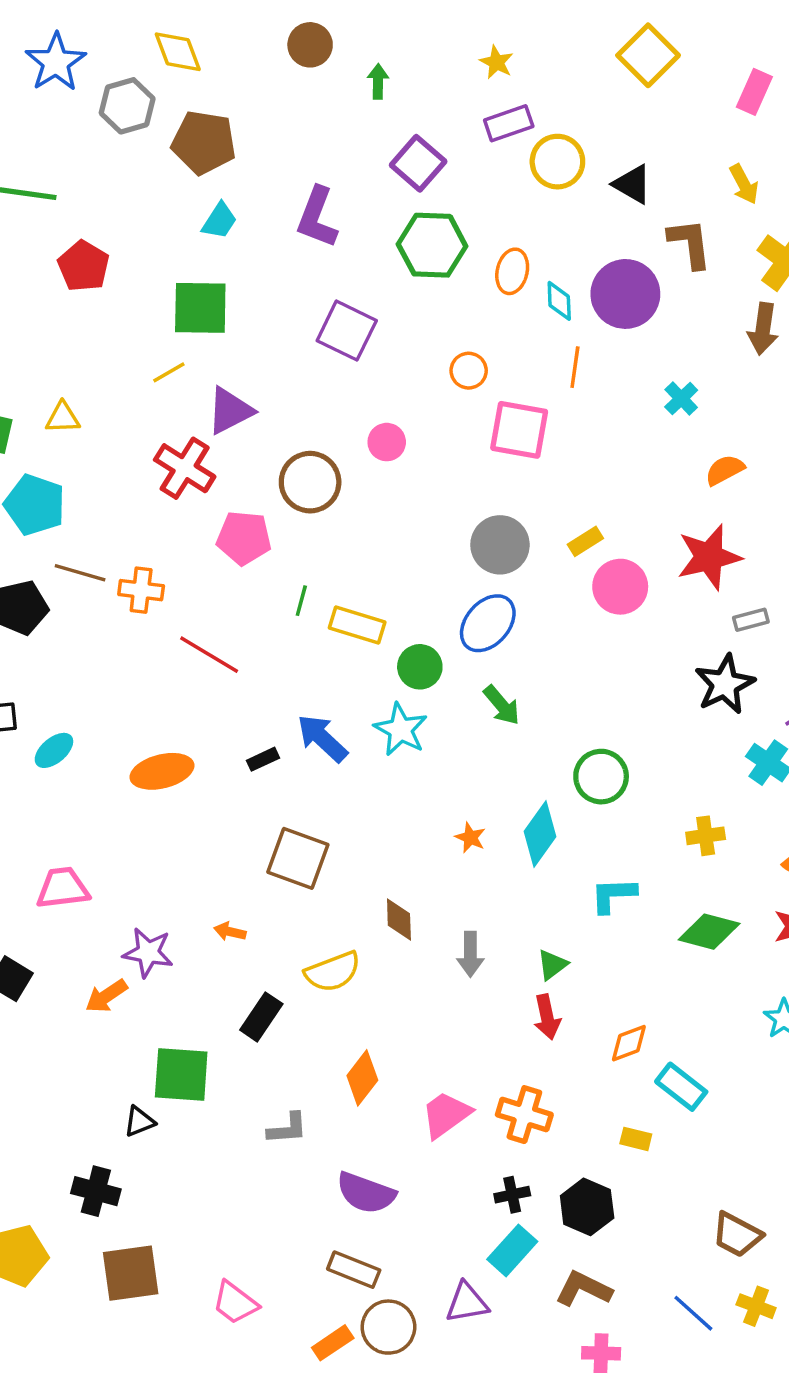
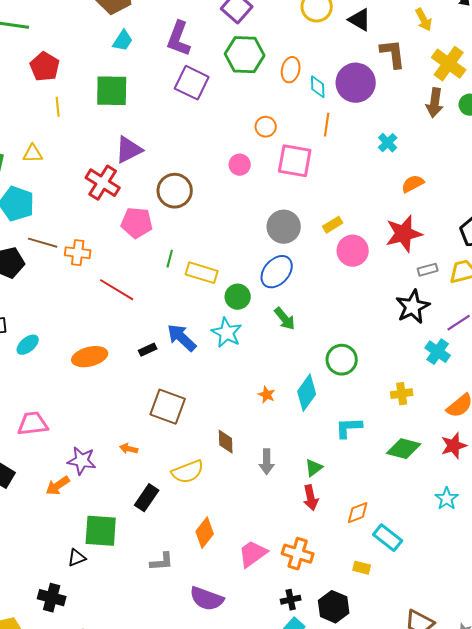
purple square: (347, 331) -> (192, 83), moved
yellow line: (169, 372) -> (58, 107), moved, turned -66
pink circle: (387, 442) -> (240, 165), moved

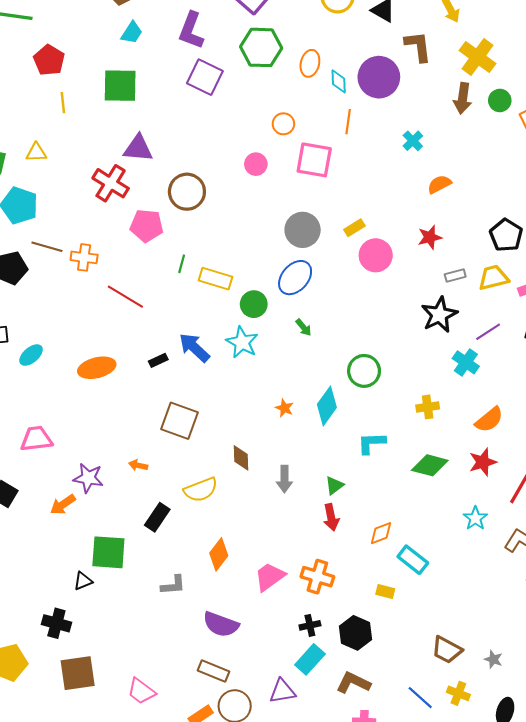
purple triangle: (129, 150) -> (138, 148), turned 32
red star: (404, 234) -> (430, 237), size x0.6
green arrow: (285, 319) -> (304, 327), size x0.7

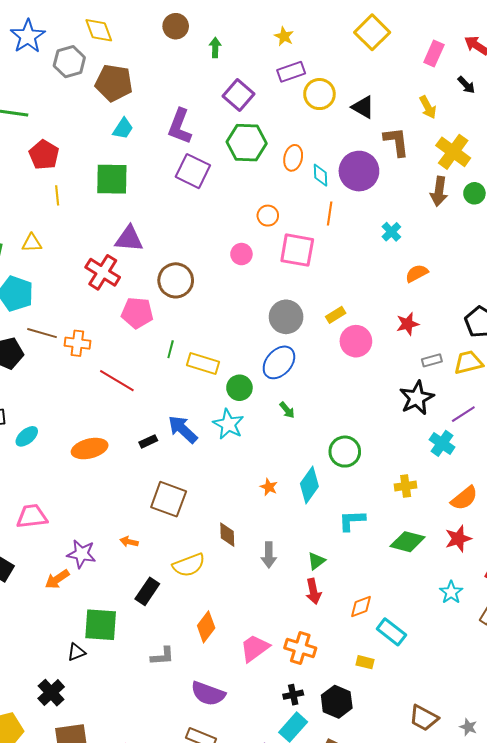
black cross: (56, 623) -> (51, 693), turned 32

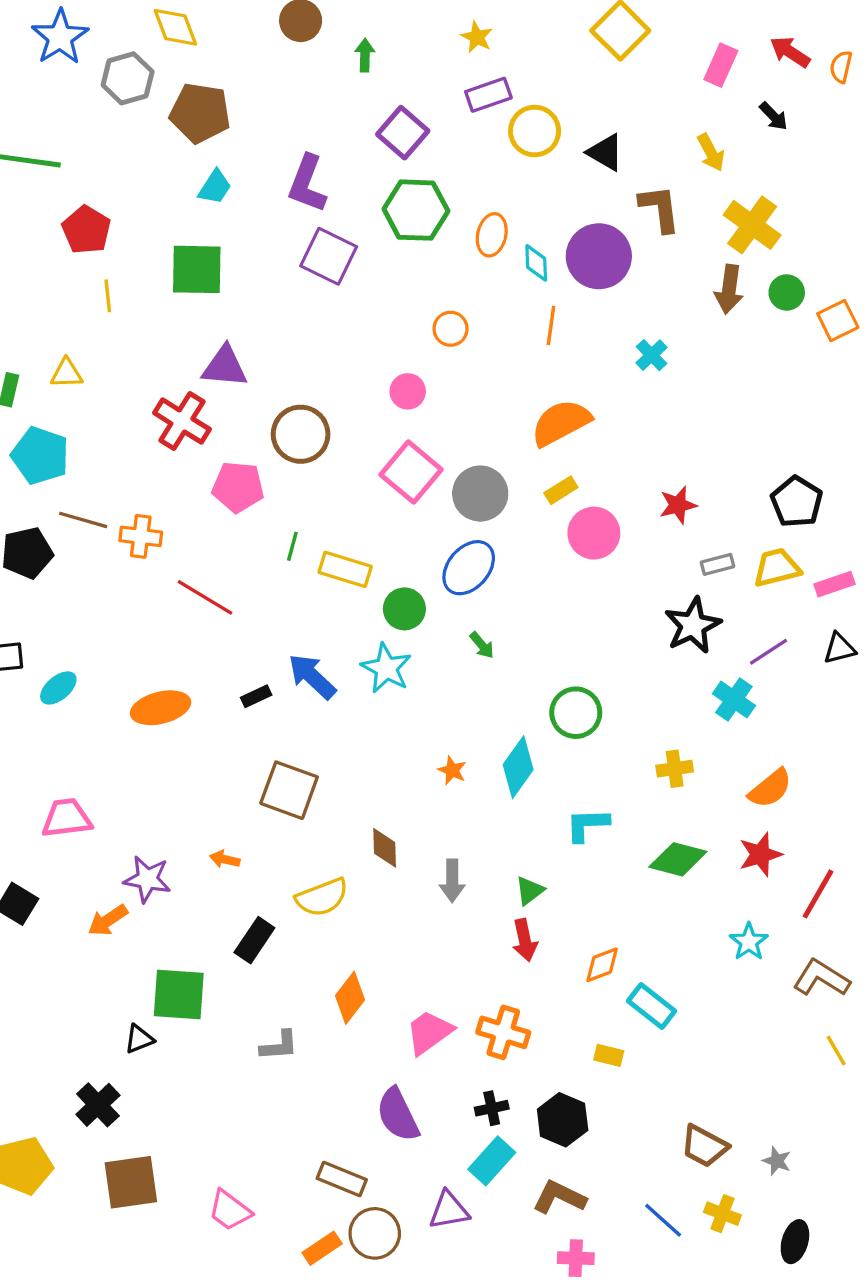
pink square: (297, 250) -> (411, 472), moved, turned 30
orange semicircle: (417, 273) -> (561, 423), moved, size x1.6
purple semicircle: (208, 694) -> (398, 1115), moved, turned 44

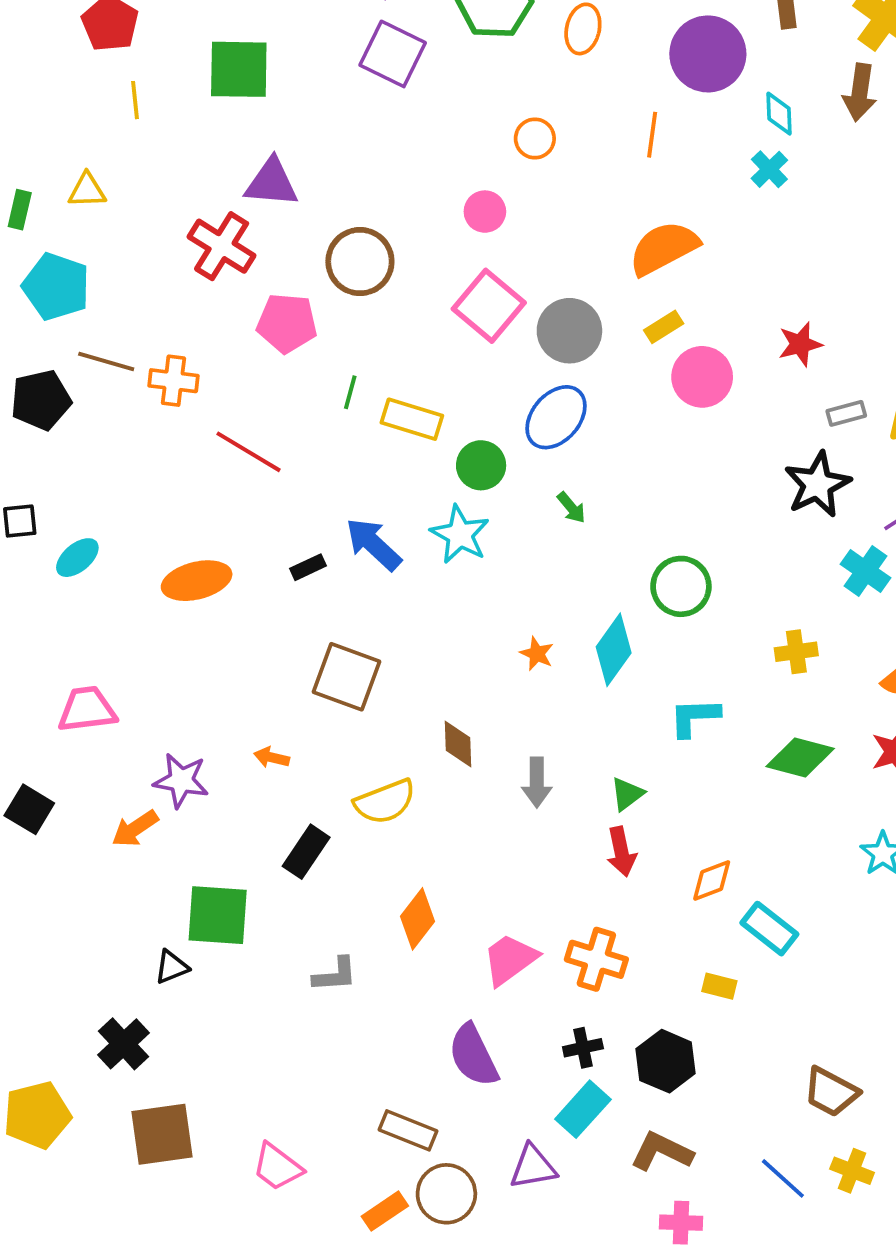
cyan diamond: (536, 263) -> (779, 114), moved

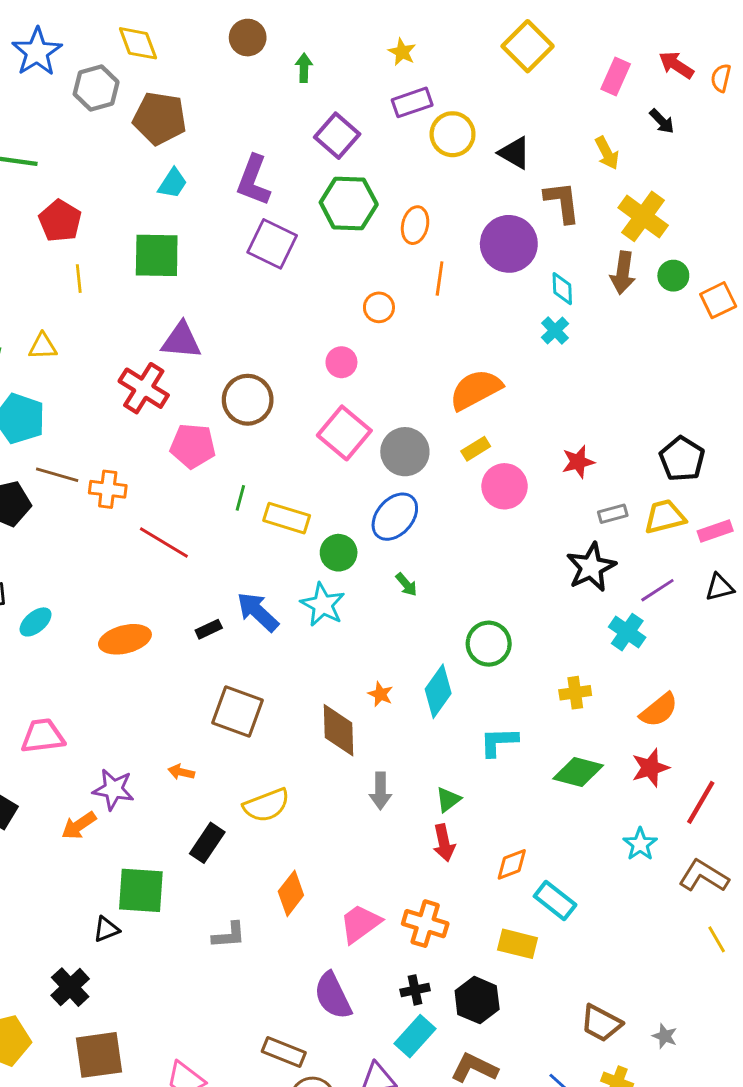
orange line: (652, 135) -> (440, 279), moved
brown diamond: (458, 744) -> (339, 730), moved, size x1.5
yellow rectangle: (719, 986) -> (517, 944), size x1.5

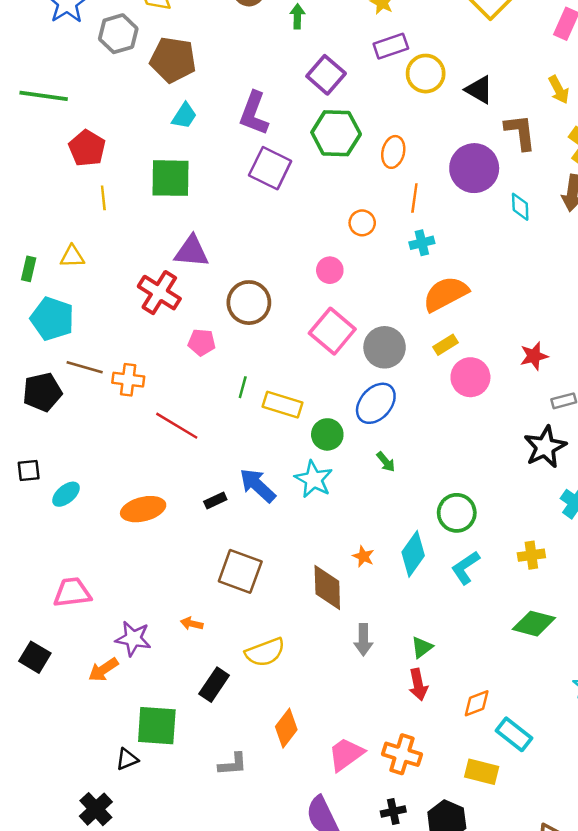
cyan cross: (555, 330) -> (422, 243), moved, turned 30
pink pentagon: (193, 446) -> (202, 342), size x0.7
cyan L-shape: (499, 742) -> (465, 568), moved, turned -32

